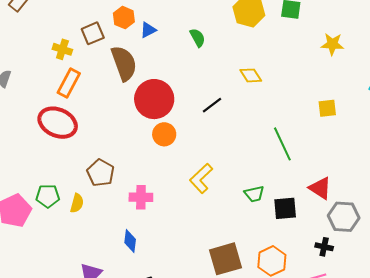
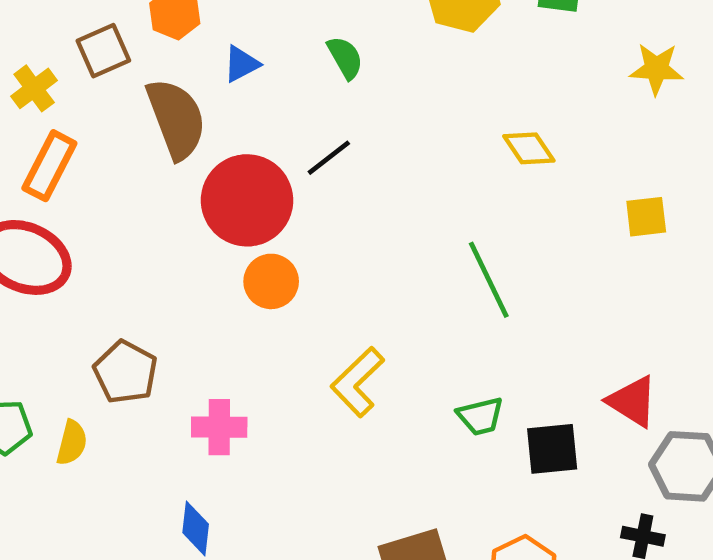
blue triangle: (148, 30) -> (241, 64), moved
yellow cross: (62, 49) -> (34, 88), turned 36
yellow diamond: (251, 75) -> (529, 148), moved
black line: (212, 105) -> (329, 158), moved
green line: (282, 144) -> (489, 280), moved

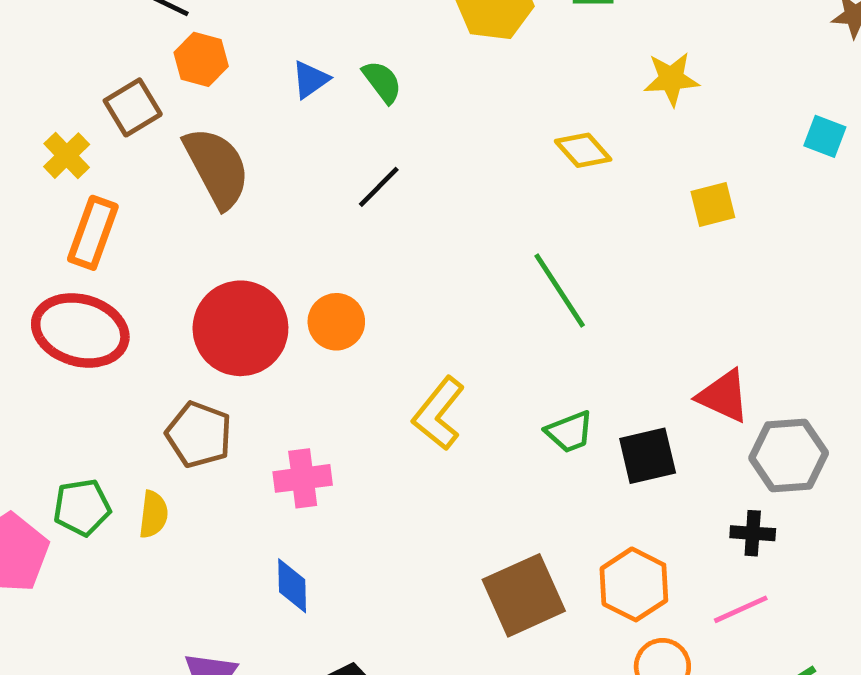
blue triangle: (241, 64) -> (310, 80), moved
yellow star: (656, 69) -> (671, 79), moved
red circle: (247, 200) -> (240, 328), moved

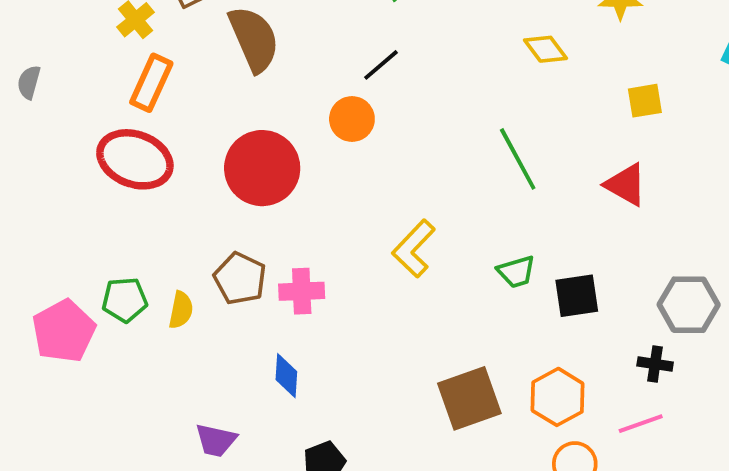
orange circle: (336, 322) -> (352, 119), moved
red triangle: (724, 396) -> (626, 185), moved
brown pentagon: (199, 435) -> (240, 278), moved

